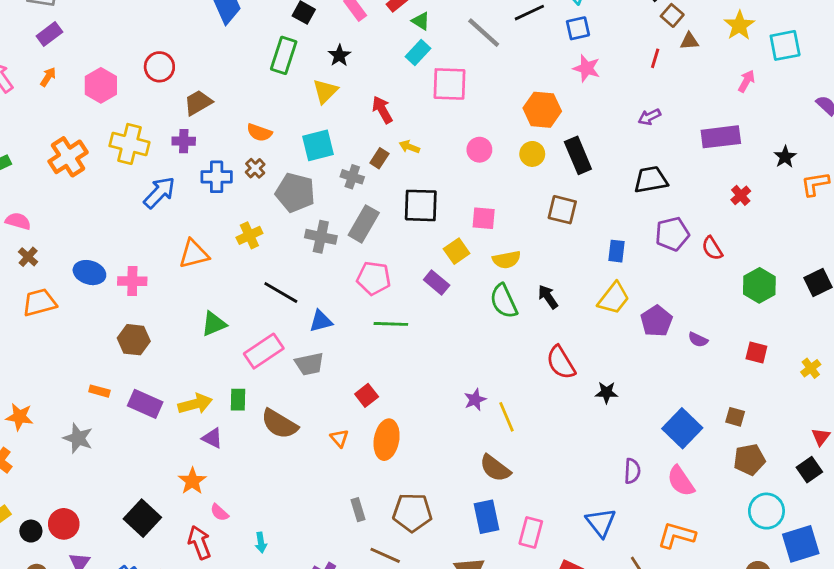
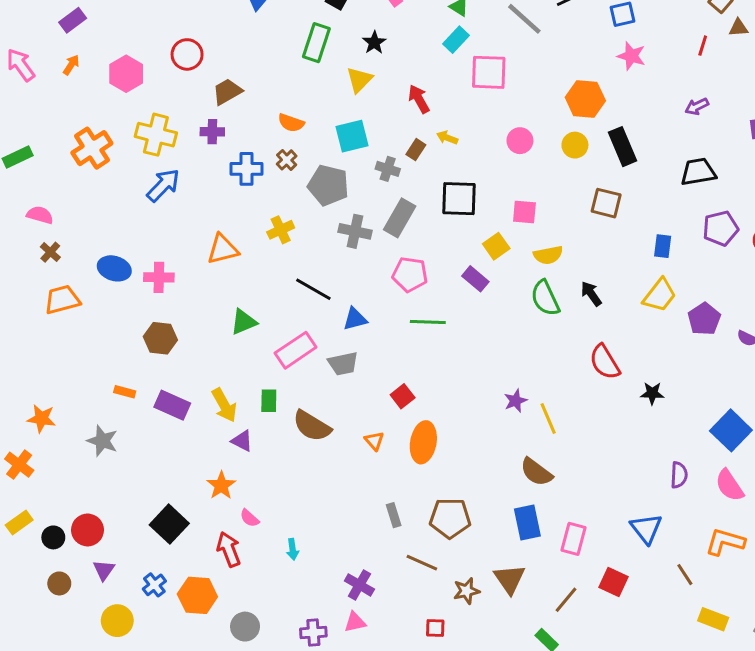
blue arrow: (159, 193) -> (163, 185), moved
yellow arrow: (195, 404) -> (224, 405), turned 76

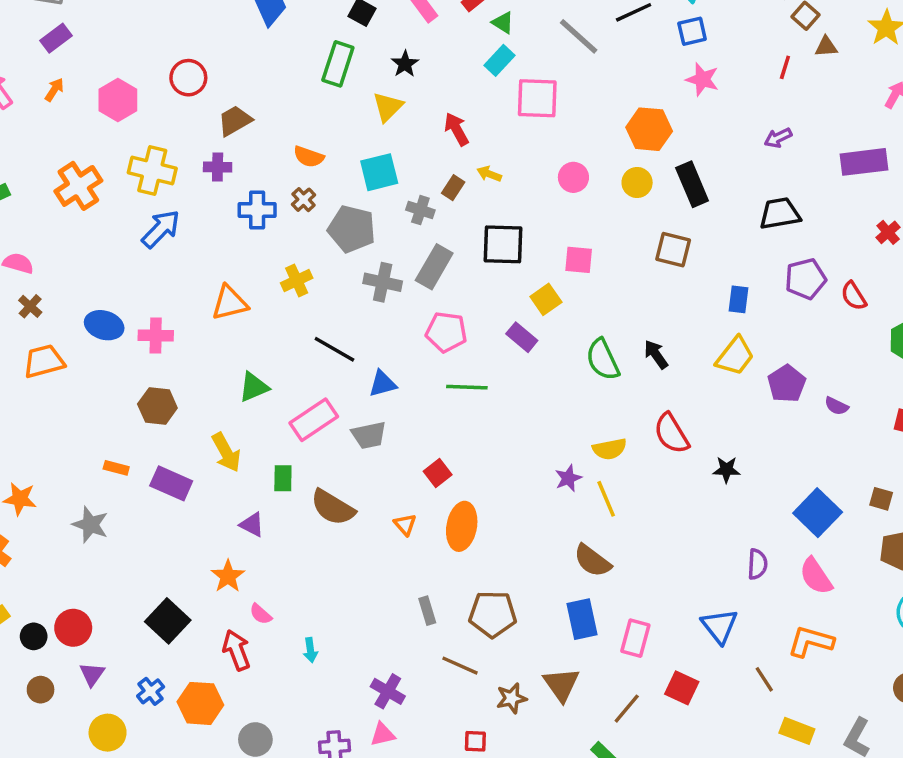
yellow semicircle: (548, 255) -> (610, 449), moved
yellow arrow: (224, 405) -> (226, 452), moved

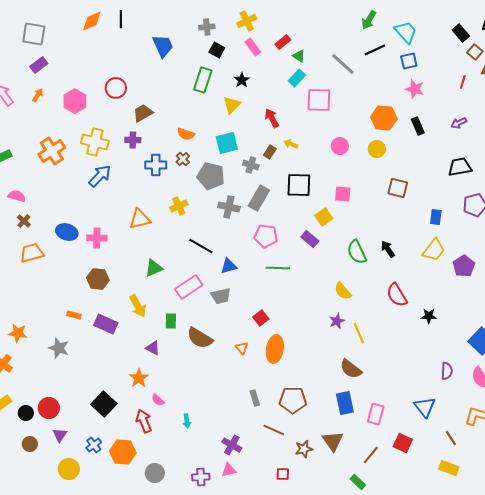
black rectangle: (692, 184) -> (418, 126), moved, size x0.7
yellow semicircle: (610, 449) -> (343, 291), moved, turned 60
yellow rectangle: (797, 731) -> (449, 468), moved

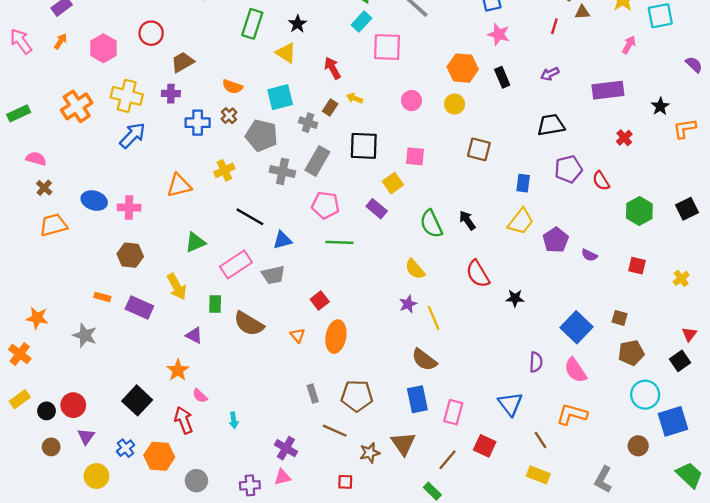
yellow triangle: (232, 105) -> (286, 53), turned -42

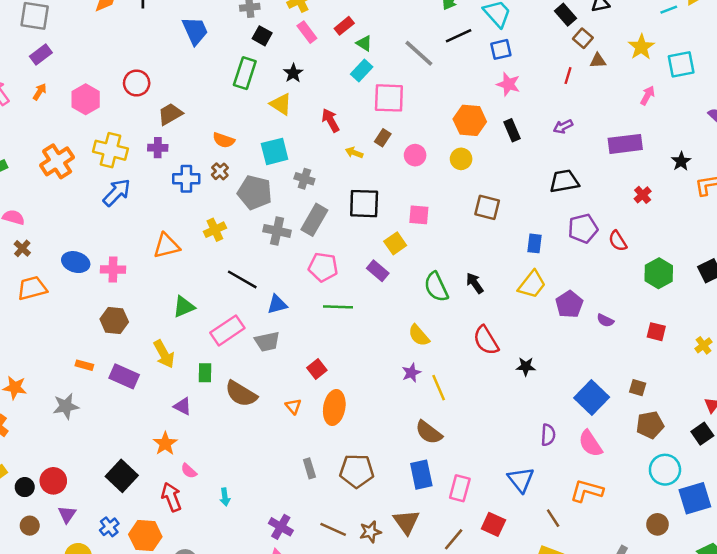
brown rectangle: (330, 108) -> (383, 138), moved
gray star: (85, 335) -> (66, 406), turned -30
brown line: (335, 431) -> (333, 529), moved

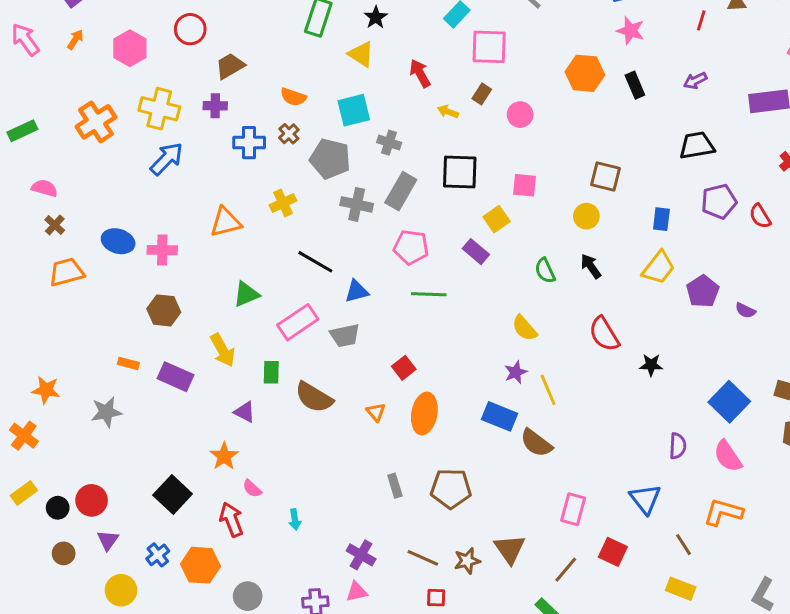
yellow circle: (461, 159) -> (586, 216), moved
green semicircle: (436, 287) -> (545, 271), size x0.7
blue rectangle: (421, 475) -> (499, 416), moved, turned -56

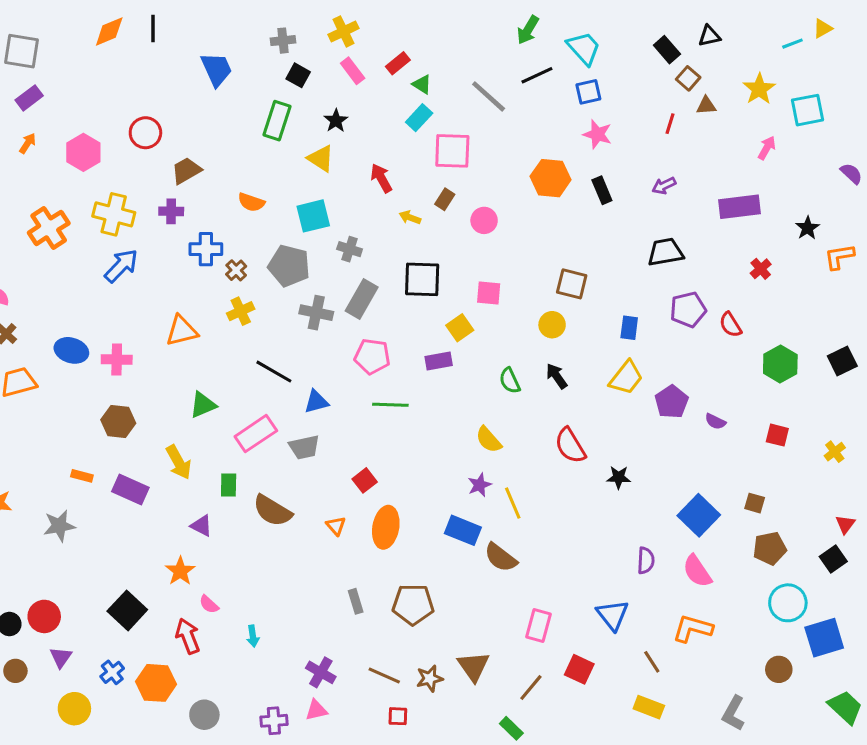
brown cross: (289, 134) -> (236, 270), moved
purple rectangle: (476, 252) -> (439, 361), turned -50

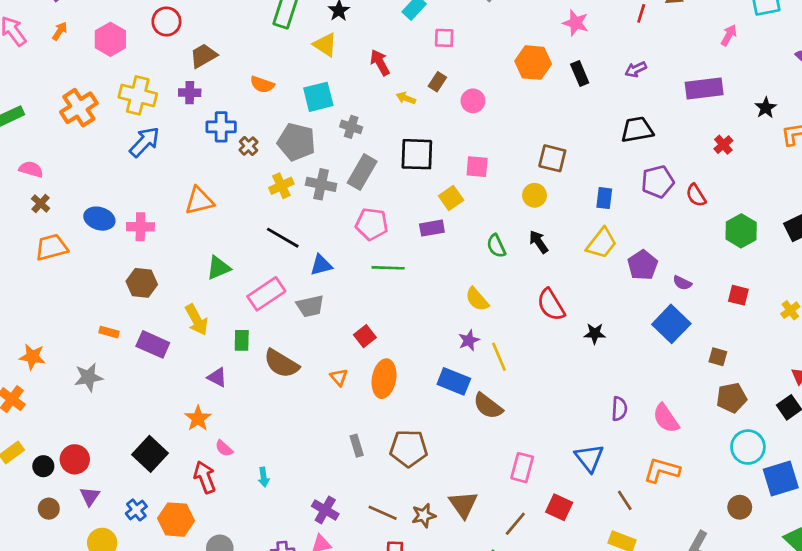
pink square: (452, 151) -> (444, 38), size x0.6
yellow cross: (241, 311) -> (281, 186), moved
blue square: (699, 515) -> (671, 324), moved

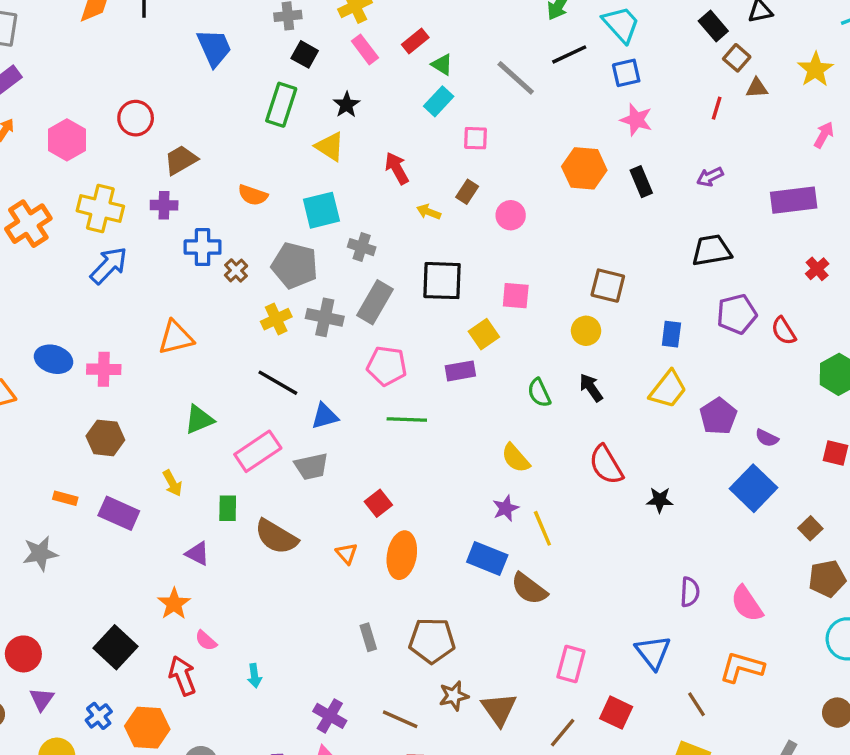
yellow arrow: (197, 320) -> (172, 483), size x0.7
brown square: (718, 357) -> (810, 528), turned 30
brown star: (424, 515) -> (454, 696), moved

